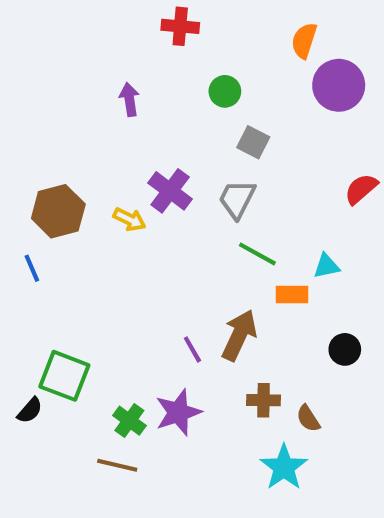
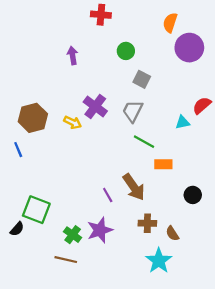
cyan triangle: (326, 266) -> (183, 122), moved
brown arrow: (239, 335) -> (134, 187), turned 120

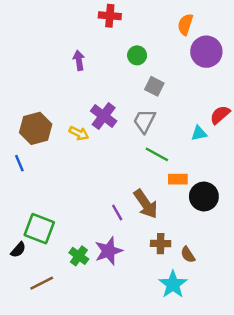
black circle: (193, 195) -> (204, 196), moved, size x1.5
brown line: (66, 260) -> (42, 283), moved, turned -40

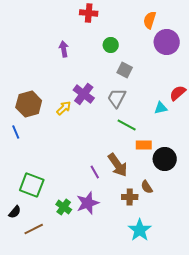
yellow arrow: (79, 133) -> (64, 108), turned -70
black semicircle: (18, 250) -> (15, 212), moved
brown semicircle: (188, 255) -> (147, 187), moved

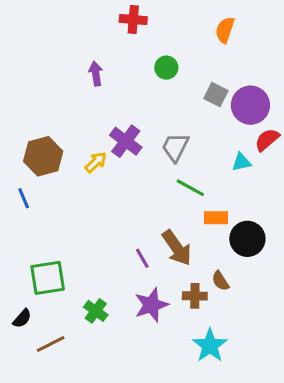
purple circle: (167, 42) -> (250, 105), moved
gray square: (125, 70) -> (216, 95), moved
green square: (32, 185) -> (48, 278), turned -30
purple star: (88, 203) -> (151, 305), moved

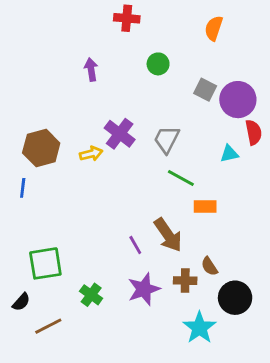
red semicircle: (267, 140) -> (254, 132), turned 120
yellow arrow: (96, 162) -> (91, 154), turned 30
blue line: (24, 198) -> (23, 188), turned 30
black circle: (247, 239) -> (235, 298), moved

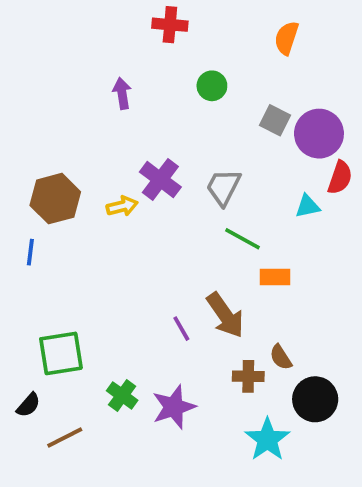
red semicircle: (254, 132) -> (340, 178), turned 30
purple star: (144, 289) -> (174, 407), moved

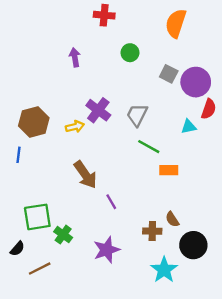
orange semicircle: (286, 38) -> (176, 23), size x1.4
brown arrow: (225, 315) -> (85, 175), moved
green cross: (122, 395) -> (63, 235), moved

